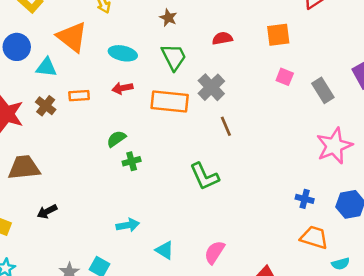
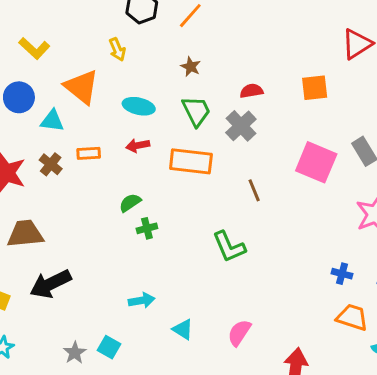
pink square: (285, 77) -> (316, 162), moved, size x2.0
gray cross: (211, 87) -> (241, 126), moved
black arrow: (47, 211) -> (51, 284), size x1.8

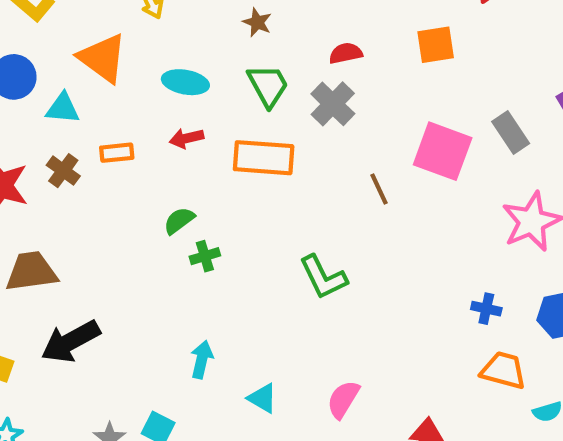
brown line: (254, 190) -> (379, 189), moved
cyan arrow: (142, 300) -> (202, 360), turned -65

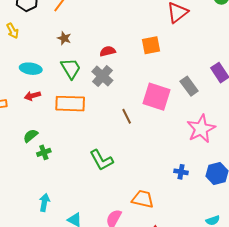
orange trapezoid: (503, 370) -> (143, 199), moved

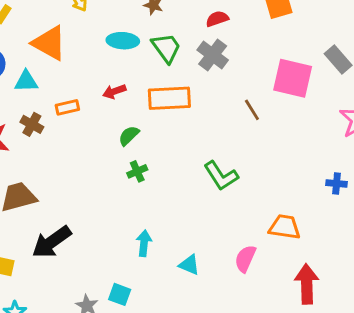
cyan ellipse: (31, 69) -> (123, 41), moved
green semicircle: (31, 136) -> (129, 136), moved

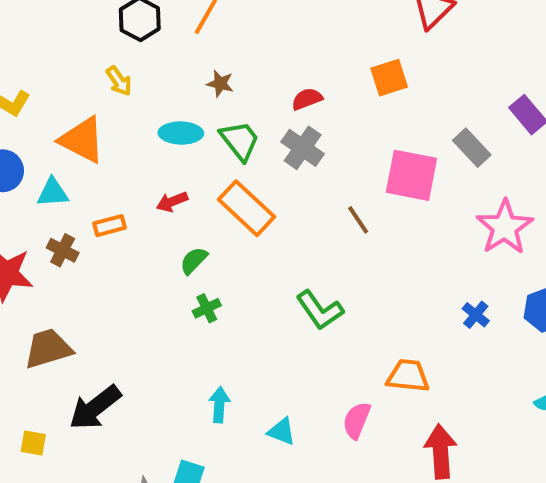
orange rectangle: (169, 98) -> (246, 208), turned 48
blue cross: (337, 183) -> (476, 315), turned 36

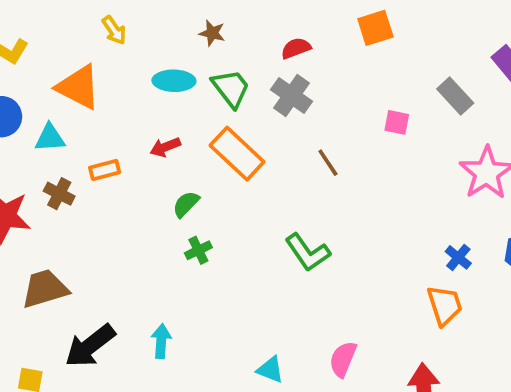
pink square: (411, 175) -> (397, 122), size x0.5
brown line: (358, 220) -> (328, 163), moved
orange trapezoid: (408, 376) -> (445, 305), moved, turned 66
cyan arrow: (219, 405) -> (161, 341), moved

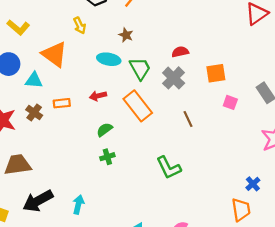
orange square: (375, 28) -> (216, 73), moved
brown star: (212, 33) -> (126, 35), moved

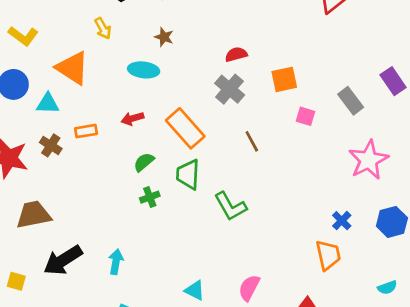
green trapezoid: (140, 69) -> (188, 174), moved, turned -145

